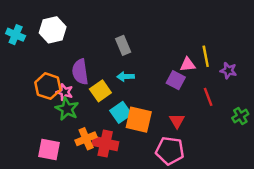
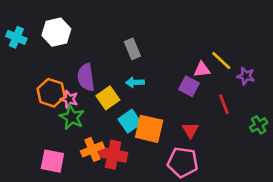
yellow line: (206, 56) -> (221, 61), turned -36

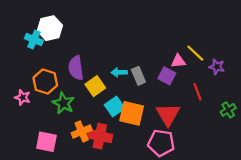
cyan cross: (16, 37) -> (34, 39), moved
gray rectangle: (132, 49) -> (138, 76), moved
pink star: (69, 99) -> (23, 97), moved
red triangle: (190, 130) -> (168, 114), size x1.6

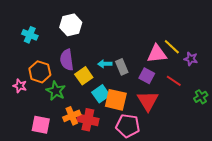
white hexagon: (50, 28) -> (71, 25), moved
pink triangle: (178, 61) -> (157, 54), size x1.5
purple square: (167, 76) -> (147, 76), moved
red line: (198, 92) -> (174, 81), turned -35
pink pentagon: (161, 143) -> (128, 126), moved

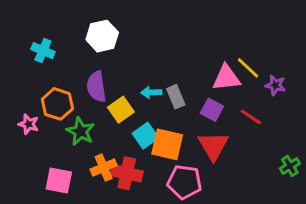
green cross: (201, 97) -> (290, 166), moved

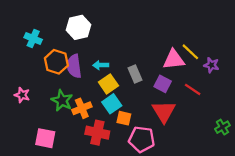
cyan arrow: (151, 92) -> (101, 65), moved
orange hexagon: (57, 104) -> (56, 62), moved
yellow square: (121, 110) -> (108, 84), moved
orange square: (167, 144) -> (124, 118), moved, size x0.6
orange cross: (104, 167) -> (82, 108), moved

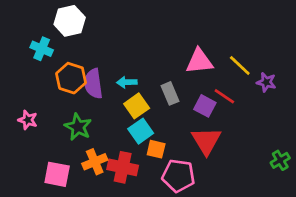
white hexagon: (79, 27) -> (70, 21), moved
pink triangle: (174, 60) -> (199, 61), moved
red line: (193, 89) -> (224, 96), moved
orange cross: (82, 108) -> (95, 162), moved

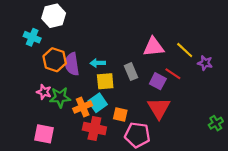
yellow square: (137, 106) -> (105, 81), turned 30
pink star: (28, 120) -> (44, 92), moved
green star: (78, 127) -> (60, 97), turned -30
cyan square: (141, 131) -> (98, 103), moved
orange cross: (95, 162) -> (83, 107), moved

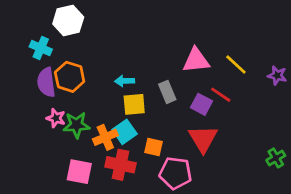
purple star: (205, 63) -> (277, 75), moved
purple semicircle: (72, 64) -> (46, 82), moved
pink square: (44, 134) -> (79, 172), moved

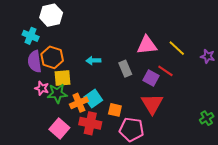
yellow square: (134, 104) -> (62, 78), moved
pink square: (79, 172) -> (59, 128), turned 30

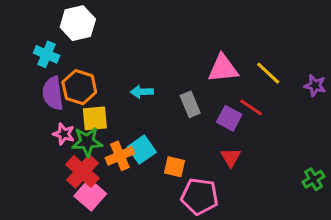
red triangle: (152, 104) -> (231, 157), size x0.6
red cross: (90, 123) -> (82, 171), moved, turned 30

